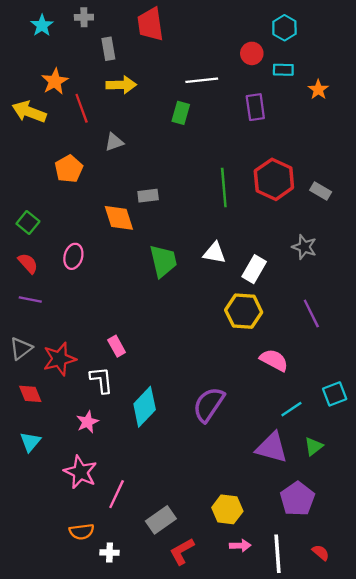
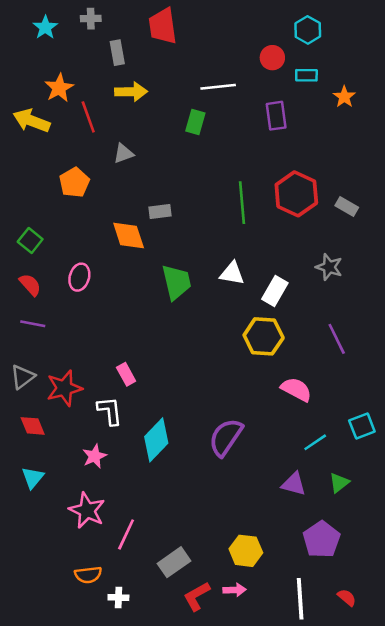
purple triangle: (272, 448) -> (294, 484), size x0.7
pink arrow: (240, 546) -> (235, 590), moved

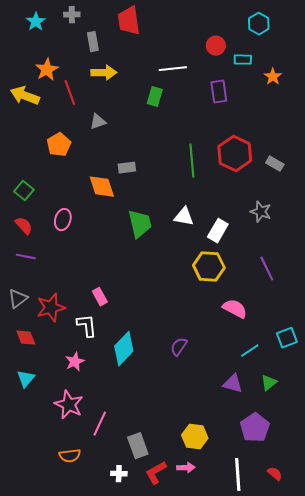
cyan hexagon: (308, 30) -> (259, 24), moved
purple semicircle: (226, 437) -> (179, 347), size x0.6
gray rectangle: (174, 562) -> (138, 446), turned -75
white cross: (118, 597) -> (119, 474), moved

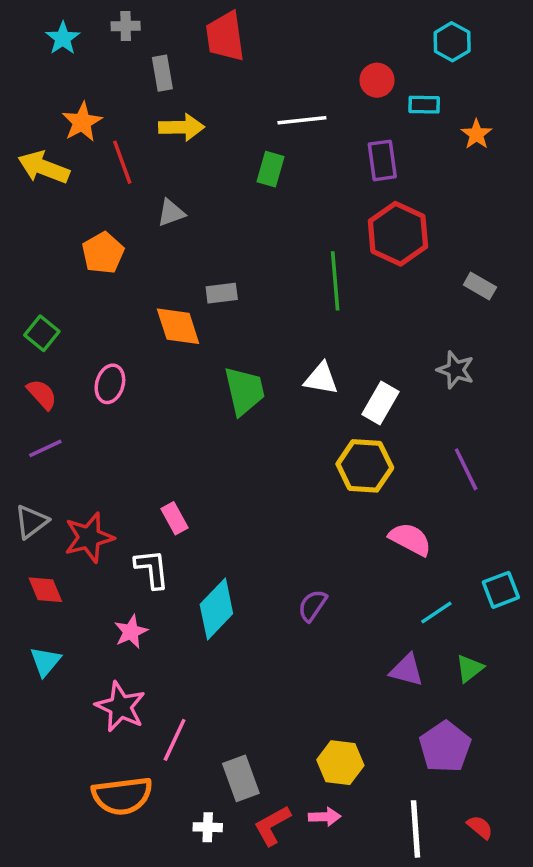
red hexagon: (235, 154) -> (398, 234), moved
purple line: (26, 257) -> (45, 448), turned -36
orange semicircle: (70, 456) -> (122, 796), size x1.6

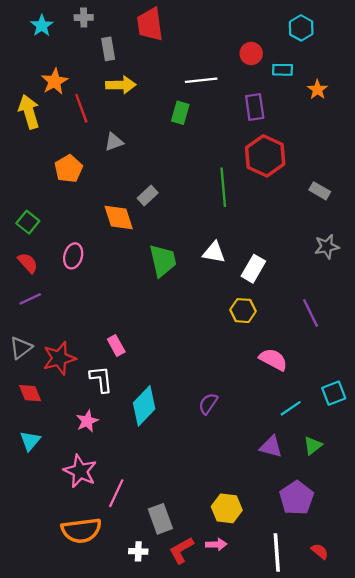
yellow arrow: (44, 167) -> (29, 112), turned 52
gray rectangle: (222, 293) -> (148, 195), turned -36
gray star: (456, 370) -> (327, 247), moved, turned -30
yellow hexagon: (365, 466) -> (243, 311), size x0.7

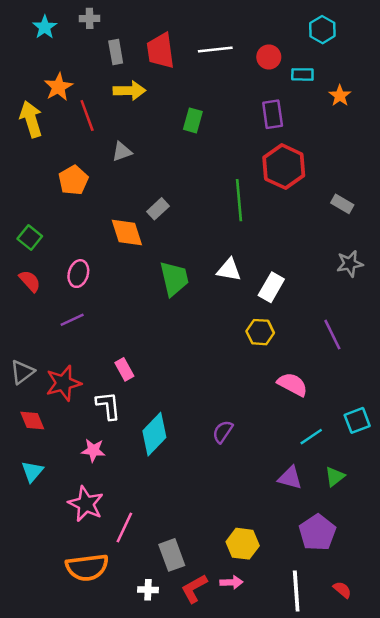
red trapezoid: (150, 24) -> (161, 51), moved
white line: (201, 80) -> (215, 50), moved
purple line: (30, 299) -> (72, 320), moved
pink star: (87, 421) -> (93, 450), turned 30

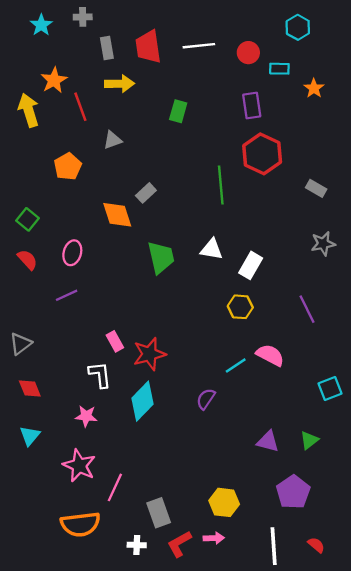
red star: (63, 383) -> (149, 354), moved
cyan line: (311, 437) -> (236, 366), moved

